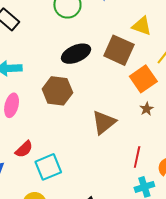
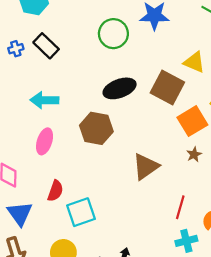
red semicircle: (24, 149) -> (55, 191), turned -30

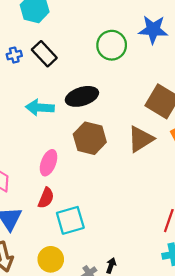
black ellipse: (120, 88) -> (82, 96), moved
pink ellipse: (45, 141) -> (49, 163), moved
brown triangle: (146, 167) -> (141, 139), moved

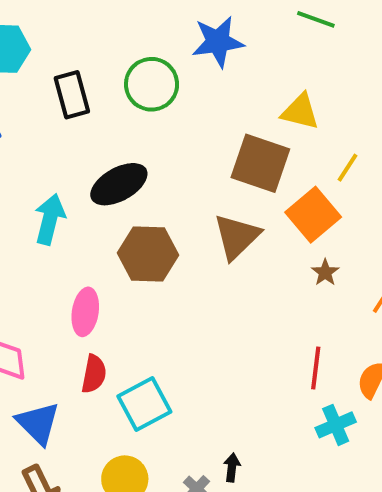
black rectangle: (44, 54) -> (72, 95), moved, turned 40
cyan arrow: (40, 108) -> (50, 219), turned 112

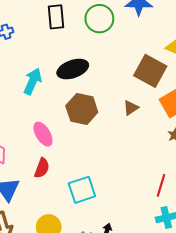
brown triangle: (237, 237) -> (131, 108), size x0.6
pink ellipse: (85, 312) -> (43, 134), turned -50
cyan square: (144, 404) -> (82, 190), moved

